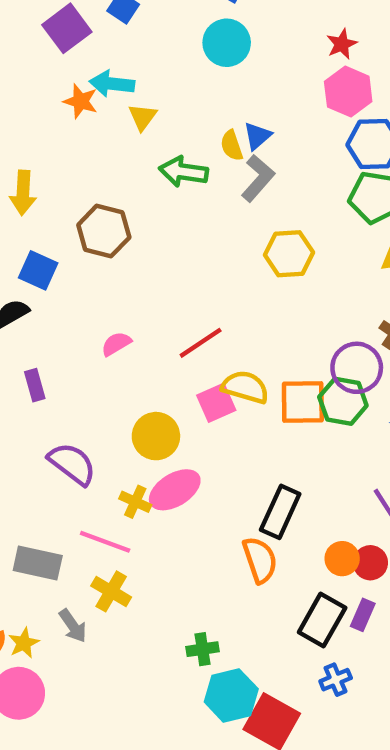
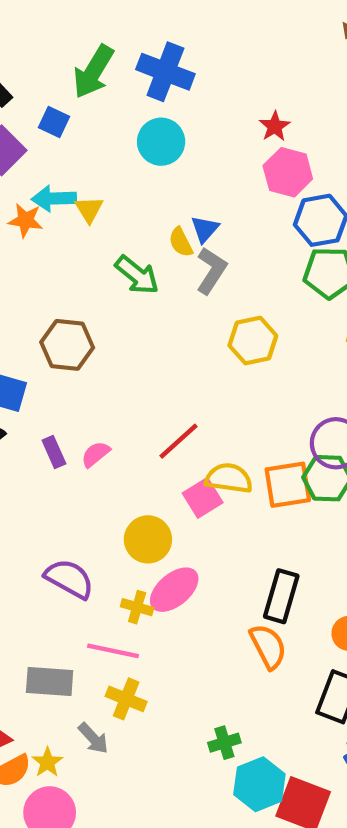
yellow triangle: (143, 117) -> (89, 209), moved
green arrow: (183, 172) -> (137, 275), turned -141
purple rectangle: (35, 385) -> (54, 452), moved

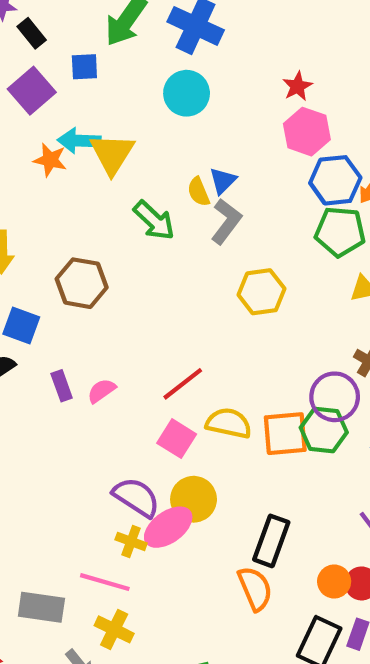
blue square: (54, 122) -> (84, 67), turned -32
yellow triangle: (89, 209) -> (112, 154), size x1.6
pink square: (203, 498) -> (177, 439), moved, turned -30
yellow circle: (148, 539) -> (194, 499), moved
purple semicircle: (69, 579) -> (136, 497), moved

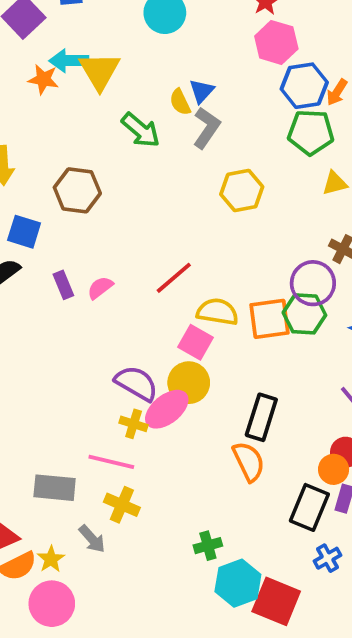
pink square: (177, 439) -> (195, 342), moved
orange circle: (334, 581) -> (334, 469), moved

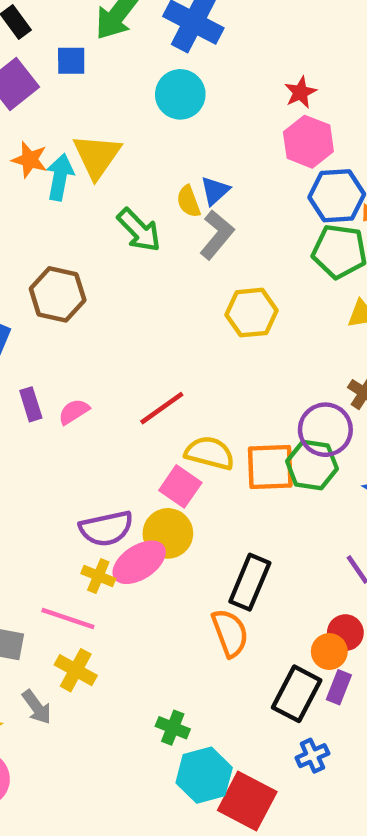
cyan arrow: (69, 61) -> (60, 177), moved, turned 96
purple semicircle: (136, 383) -> (106, 528), turned 132
green cross: (208, 546) -> (173, 728), turned 32

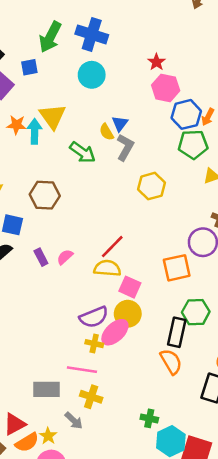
yellow semicircle: (210, 453) -> (107, 268), moved
green hexagon: (312, 465) -> (196, 312), moved

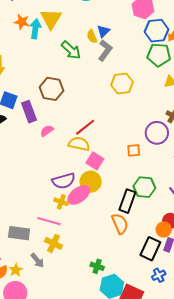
brown hexagon: (45, 195) -> (51, 89), moved
purple rectangle: (41, 257) -> (29, 112), moved, size x1.5
orange square: (177, 268) -> (134, 150), size x0.6

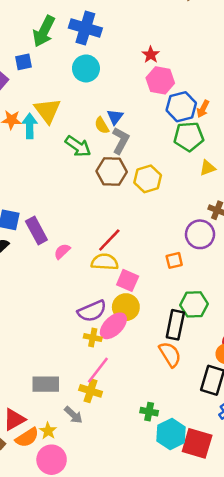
brown hexagon: (51, 89) -> (112, 172), moved
pink line: (49, 221) -> (98, 370), moved, turned -60

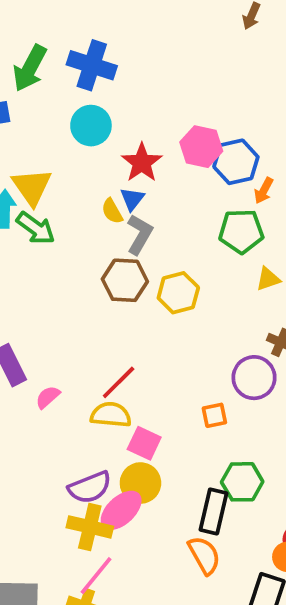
red star: (151, 55) -> (142, 163), moved, size x1.5
blue hexagon: (181, 107) -> (236, 162), moved
green arrow: (78, 146) -> (36, 228), moved
yellow cross: (93, 338) -> (90, 527), size x1.6

